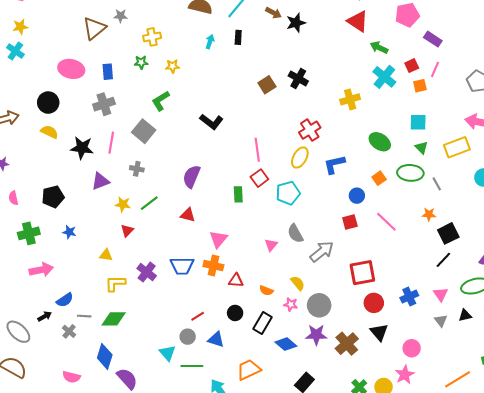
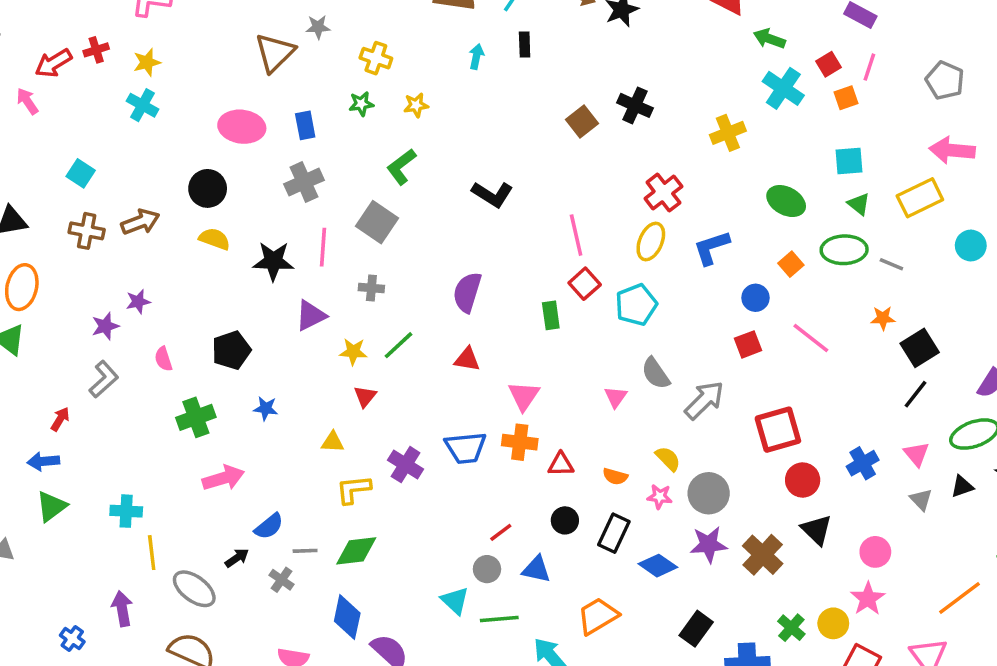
yellow cross: (152, 37) -> (376, 58), turned 36
gray line: (437, 184) -> (891, 264), turned -32

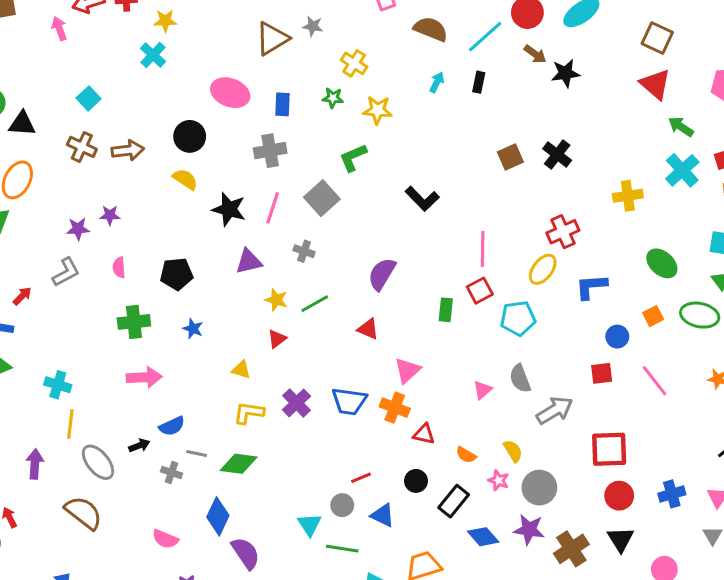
yellow star: (416, 105) -> (378, 110), size x1.4
gray cross: (282, 580) -> (171, 472), turned -30

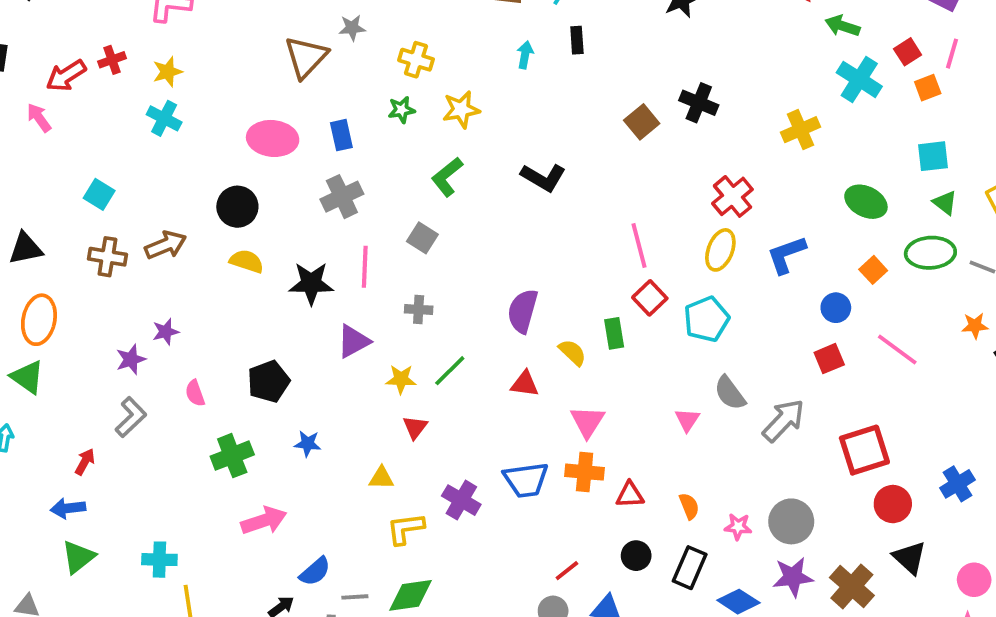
gray square: (322, 198) -> (422, 238), size x0.7
black L-shape: (422, 199) -> (543, 177), moved
yellow semicircle: (513, 451) -> (572, 352), moved
orange semicircle: (466, 455) -> (689, 506), turned -126

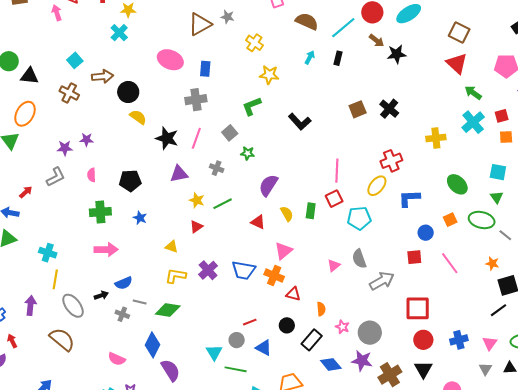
green star: (402, 110) -> (248, 153), moved
black circle: (237, 207) -> (128, 92), moved
brown arrow: (166, 245) -> (102, 76), moved

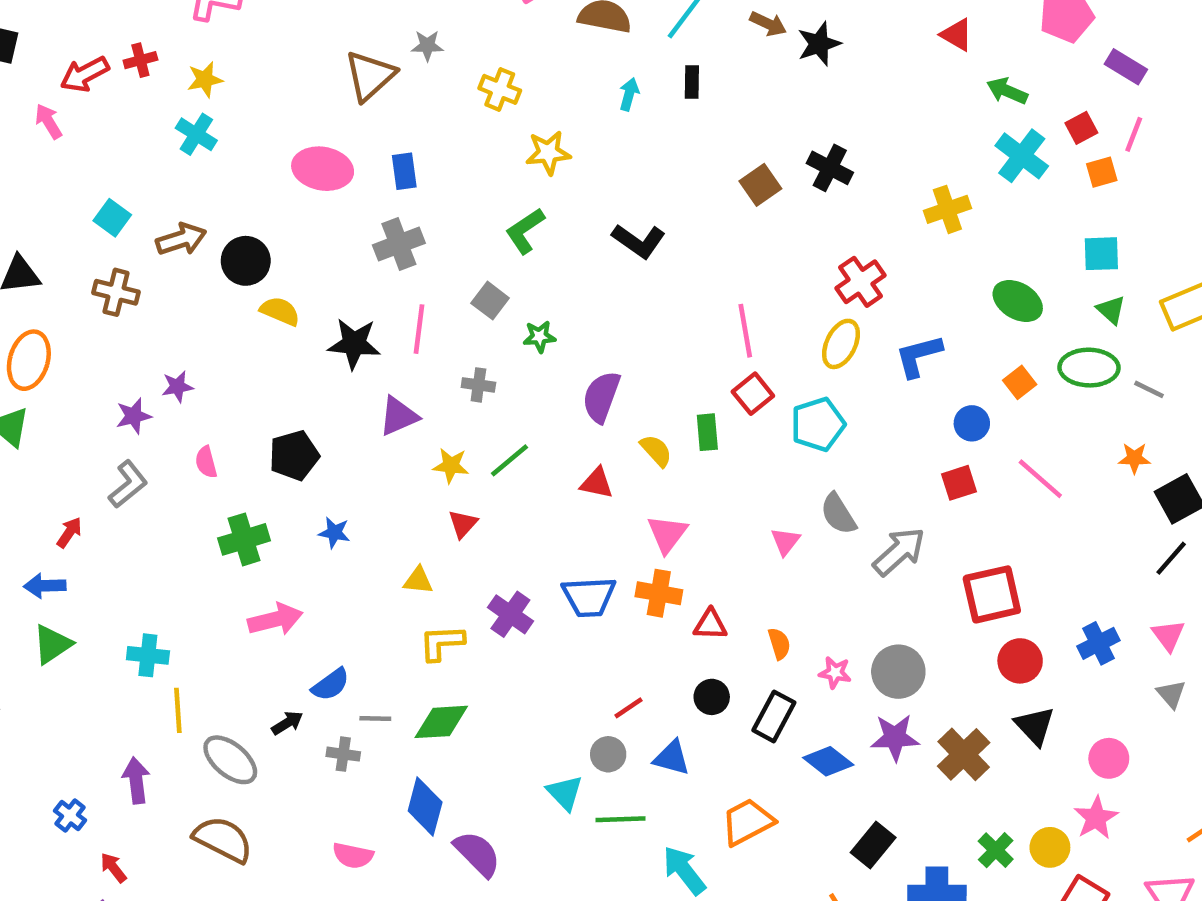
red triangle: (457, 64) -> (957, 35), size x0.7

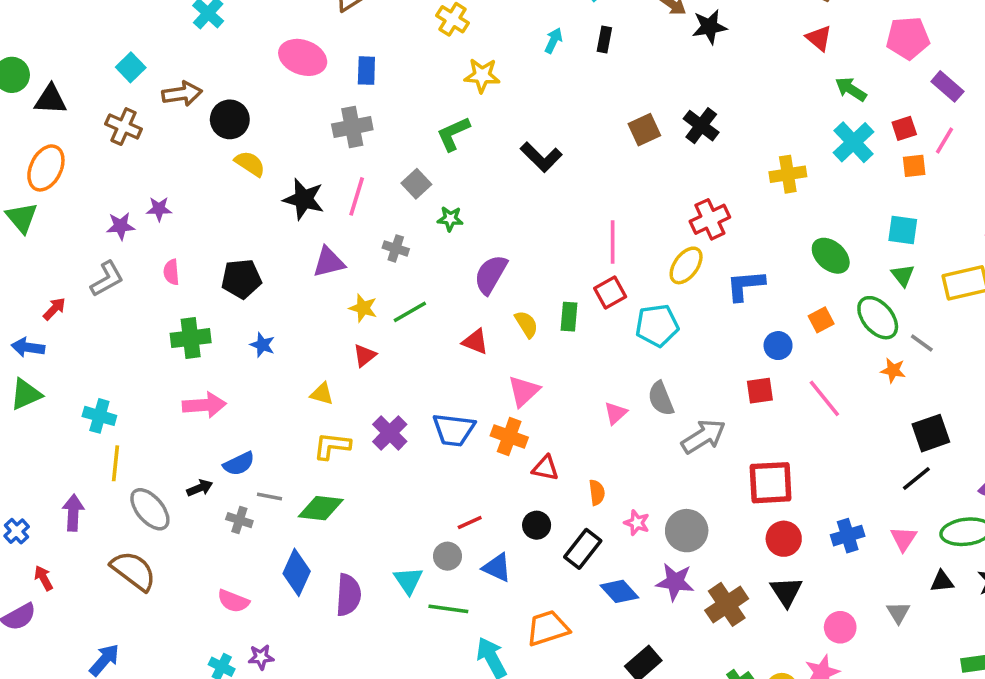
green ellipse: (1089, 368) -> (878, 318), turned 39
orange star: (1134, 458) -> (893, 370), moved
gray triangle: (1171, 694) -> (898, 612), moved
purple semicircle: (477, 854) -> (348, 595), moved, turned 39

